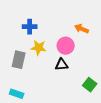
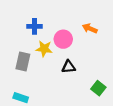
pink circle: (66, 46) -> (63, 39), moved

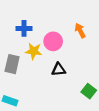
orange arrow: (90, 29) -> (80, 31), turned 40

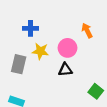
pink circle: (53, 41) -> (67, 48), moved

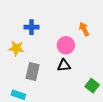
yellow star: (40, 51) -> (16, 48), moved
gray rectangle: (19, 64) -> (33, 72), moved

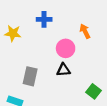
blue cross: (32, 27) -> (44, 19), moved
yellow star: (16, 48) -> (13, 33), moved

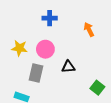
yellow star: (13, 33) -> (19, 48), moved
pink circle: (66, 48) -> (45, 49), moved

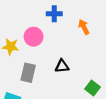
blue cross: (50, 18) -> (54, 14), moved
pink circle: (45, 49) -> (34, 37), moved

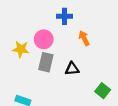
orange arrow: (84, 27) -> (84, 38), moved
gray rectangle: (28, 73) -> (46, 62), moved

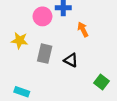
pink circle: (44, 39) -> (42, 16), moved
black triangle: (72, 69) -> (71, 60), turned 32

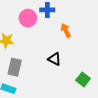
gray rectangle: (45, 54) -> (15, 67), moved

